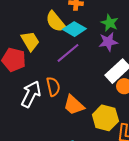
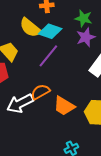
orange semicircle: (53, 87) -> (40, 92), turned -96
white arrow: (31, 94) -> (20, 103), turned -132

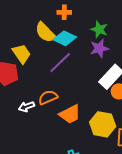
white arrow: (20, 103) -> (26, 107), size x0.6
orange trapezoid: (64, 106) -> (70, 114), turned -65

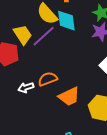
cyan diamond: (65, 38) -> (66, 21), turned 55
purple line: (60, 63) -> (44, 36), moved

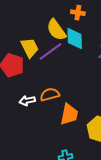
orange trapezoid: (69, 97) -> (69, 114), turned -60

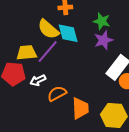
yellow trapezoid: (30, 48) -> (27, 53), turned -55
white arrow: (27, 101) -> (38, 80), moved

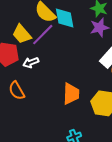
yellow trapezoid: (27, 53) -> (22, 34), turned -130
orange semicircle: (57, 94) -> (17, 91), moved, turned -96

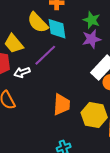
purple line: (43, 35) -> (45, 55), moved

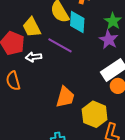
purple star: (92, 39) -> (109, 40), turned 30
purple line: (45, 55) -> (60, 45), turned 60

